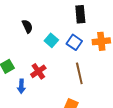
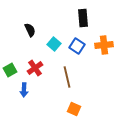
red cross: (38, 71) -> (35, 68), moved
brown line: (79, 73) -> (67, 77), moved

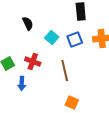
blue square: (77, 46) -> (75, 40), turned 35
red cross: (35, 68) -> (33, 62), turned -35

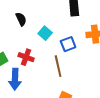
blue square: (75, 40) -> (68, 44), moved
blue arrow: (22, 84) -> (15, 79), size x1.5

